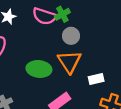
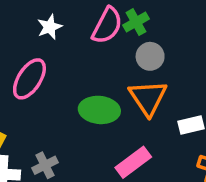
pink semicircle: (44, 16) -> (107, 25), turned -80

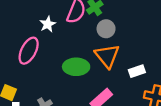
white star: (50, 27) -> (48, 24), moved

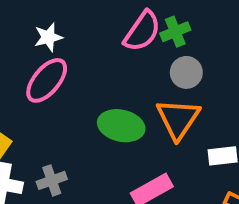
white star: (48, 24) -> (48, 37), moved

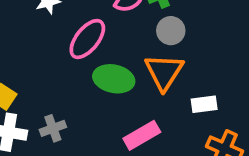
pink ellipse: (47, 80) -> (87, 39), moved

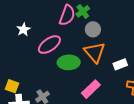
pink ellipse: (87, 39) -> (49, 45), turned 30

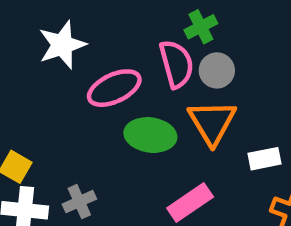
pink semicircle: (67, 15) -> (176, 64), moved, turned -45
white star: (23, 29) -> (62, 45), size x1.5

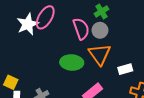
green cross: (201, 27) -> (101, 11), moved
pink ellipse: (114, 88) -> (45, 17), moved, turned -30

